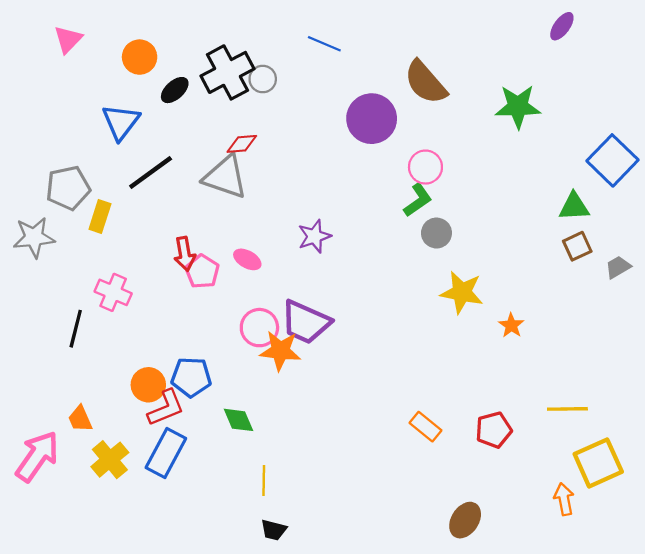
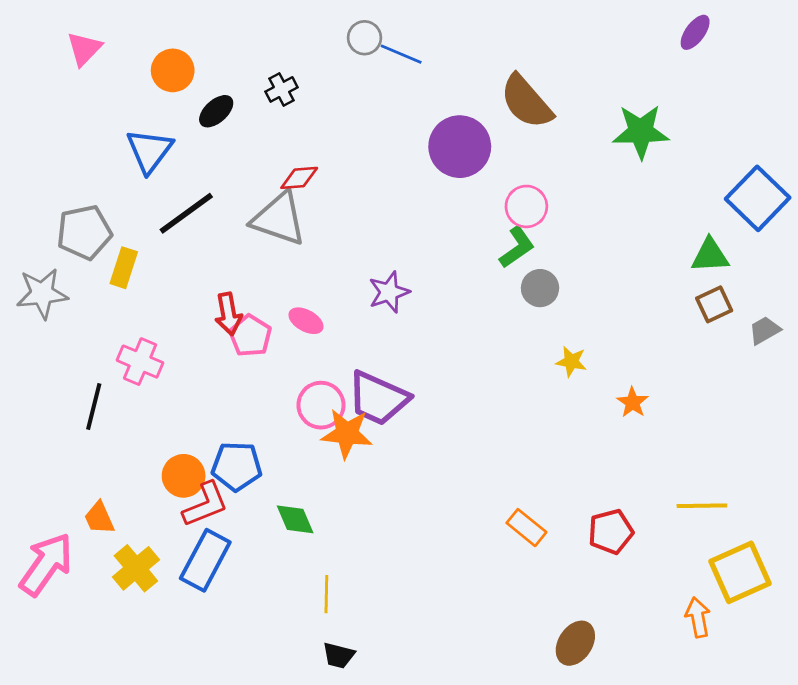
black cross: (228, 72) -> (282, 89), size x0.5
gray circle: (263, 79) -> (364, 38), moved
yellow star: (462, 292) -> (571, 362), size x0.6

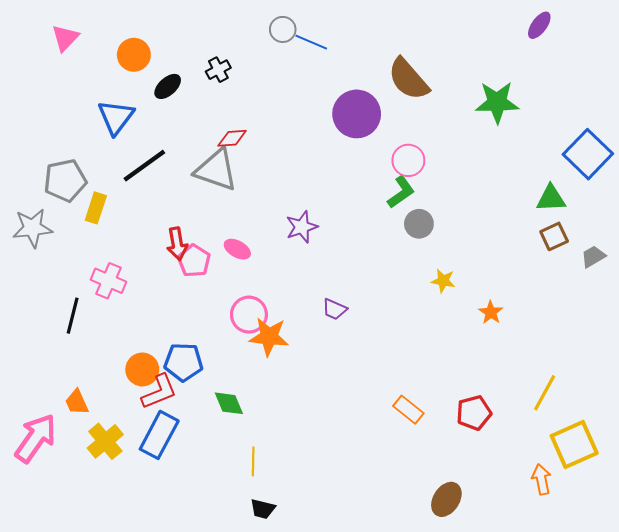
purple trapezoid: (378, 398) -> (334, 309), moved, size x0.5
yellow line: (702, 506) -> (545, 393), turned -60

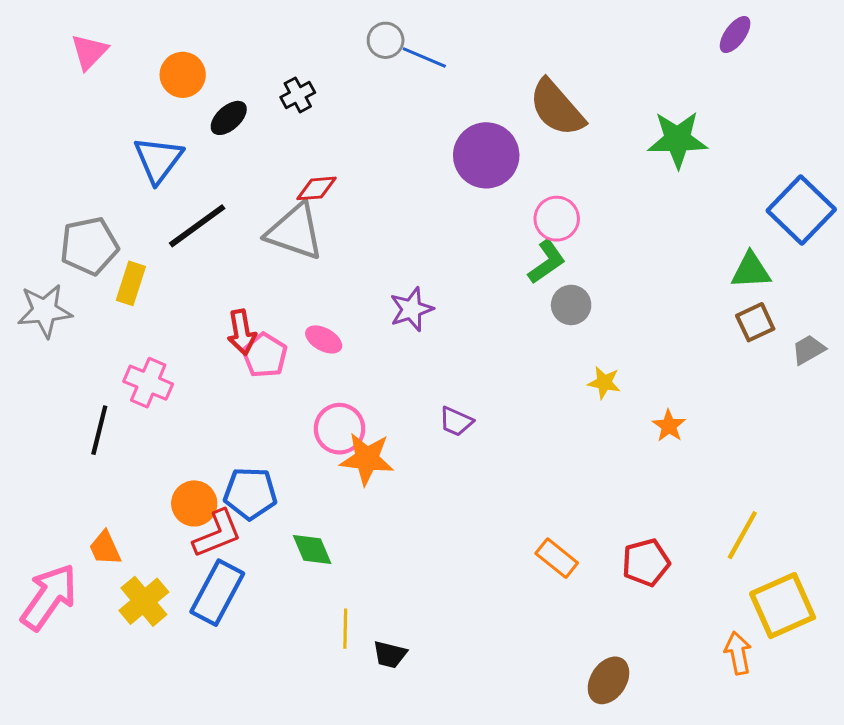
black trapezoid: (263, 509) -> (390, 655), moved

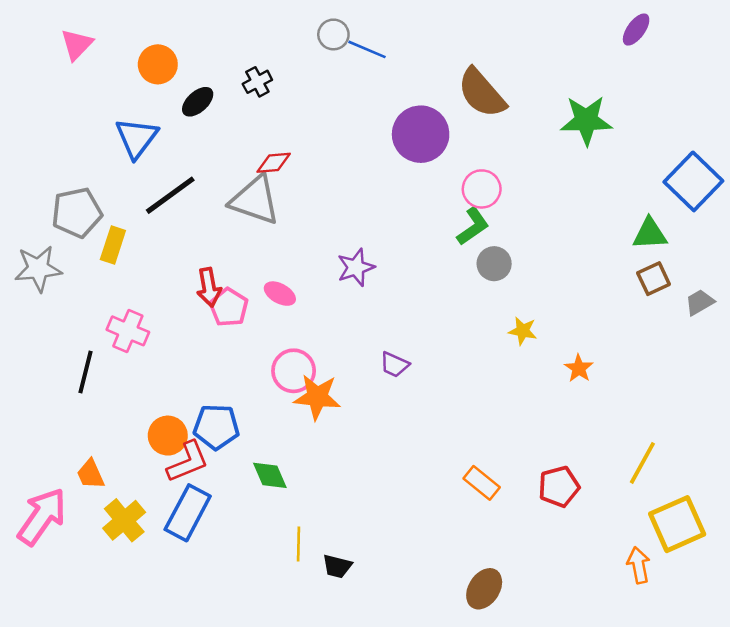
brown ellipse: (608, 680) -> (484, 589), moved

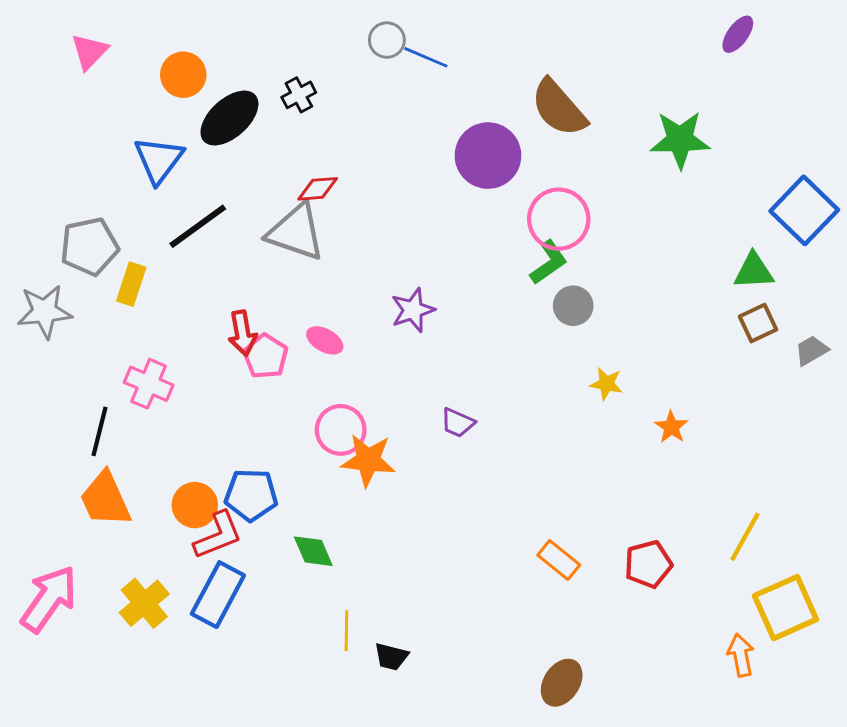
black ellipse: (198, 102) -> (229, 118), size x1.6
pink circle: (482, 189) -> (559, 219), size x1.4
orange trapezoid: (91, 474) -> (105, 499), moved, size x1.6

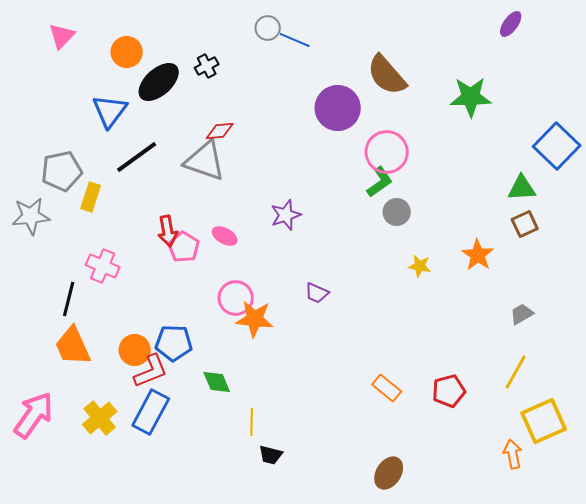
gray trapezoid: (811, 351) -> (522, 314), moved
orange star: (671, 427) -> (478, 255), moved, size x1.4
yellow line: (346, 631) -> (252, 422), moved

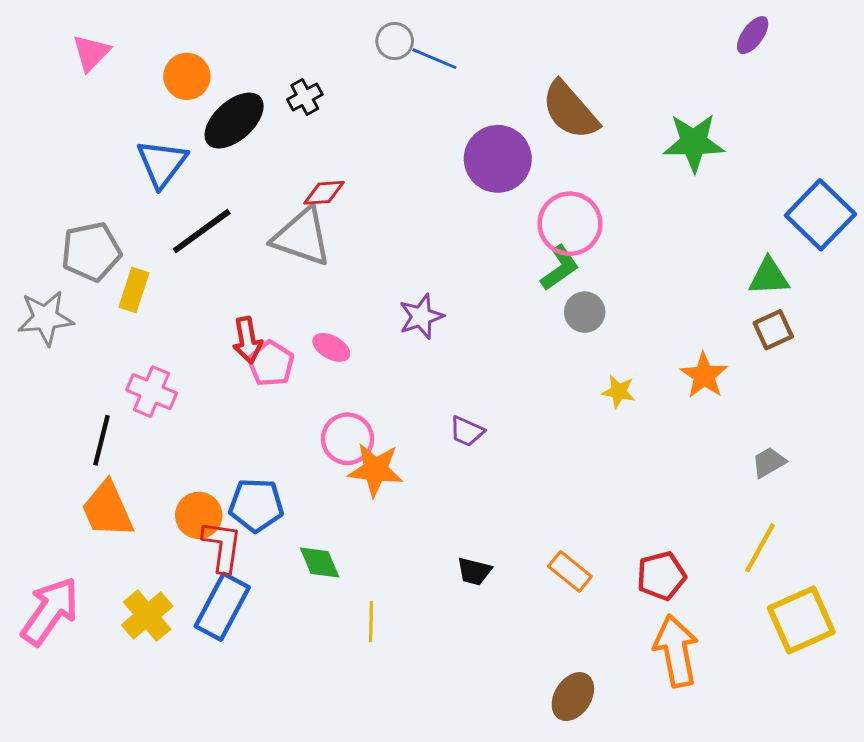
red L-shape: (151, 371) -> (222, 546), turned -60
orange arrow: (513, 454) -> (676, 651), moved, size x1.6
black trapezoid: (271, 455) -> (474, 571), moved

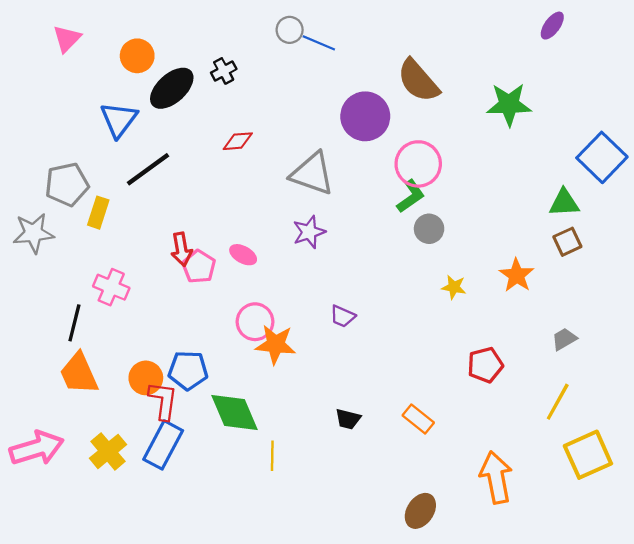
gray triangle: (302, 237) -> (312, 174), moved
green diamond: (320, 563) -> (234, 413), size x1.6
red pentagon: (661, 576) -> (485, 365), moved
pink arrow: (50, 611) -> (37, 448), turned 38

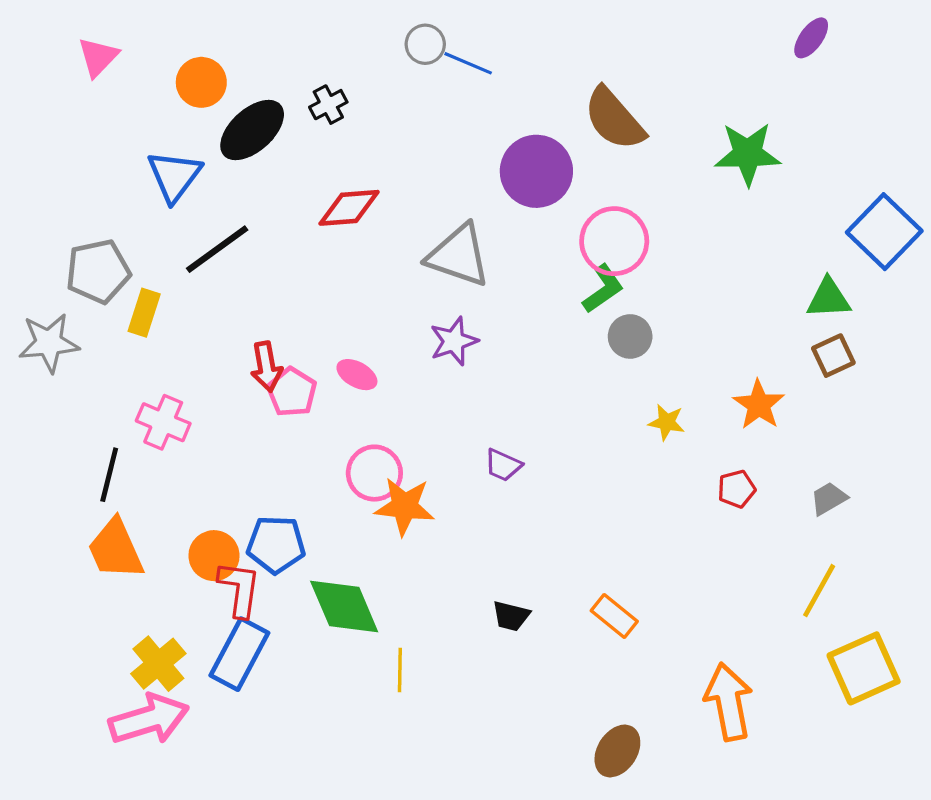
red diamond: (238, 141) -> (349, 208), size x1.4
red pentagon: (485, 365) -> (737, 489), moved, size x0.7
pink arrow: (37, 448) -> (149, 719), moved

